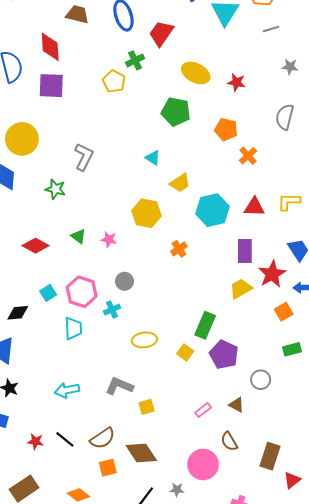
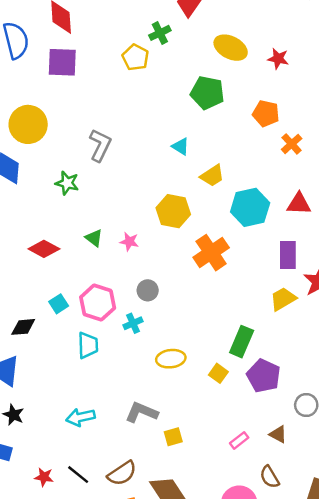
orange cross: (179, 249) -> (211, 253), size x1.8

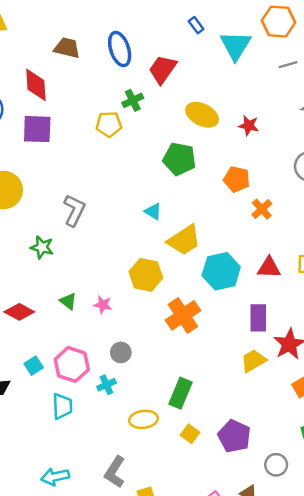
yellow pentagon: (135, 57) -> (109, 124), turned -30
yellow trapezoid: (212, 176) -> (184, 240), size x1.4
green rectangle: (242, 342) -> (181, 393), moved
gray L-shape: (142, 412) -> (115, 472), turned -80

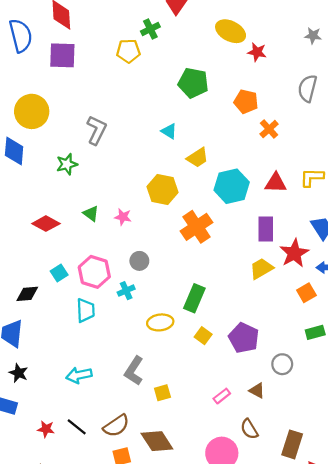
yellow ellipse: (202, 115) -> (231, 31), moved
yellow trapezoid: (184, 240) -> (198, 158), size x0.7
green star: (42, 247) -> (67, 164), turned -30

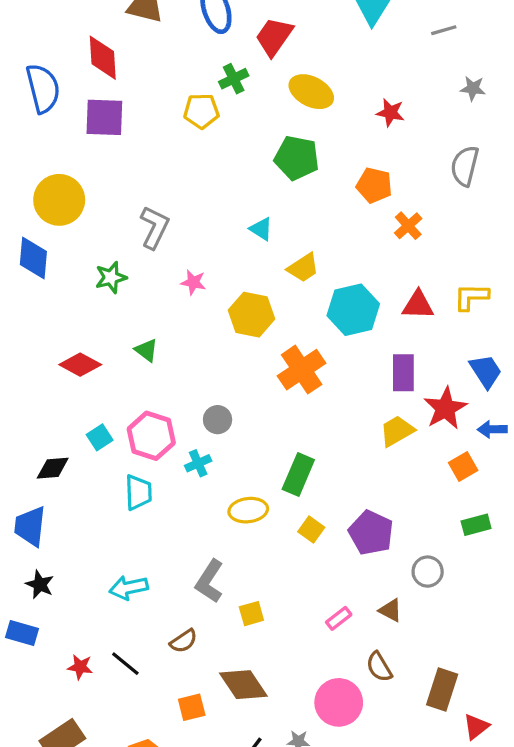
yellow ellipse: (231, 31) -> (311, 92), moved
pink star: (123, 217) -> (193, 282), moved
brown semicircle: (116, 426) -> (184, 641), moved, size x0.7

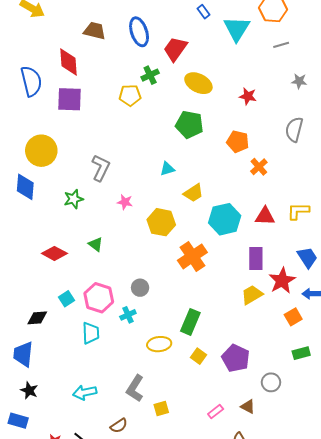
cyan triangle: (261, 229) -> (167, 169), turned -49

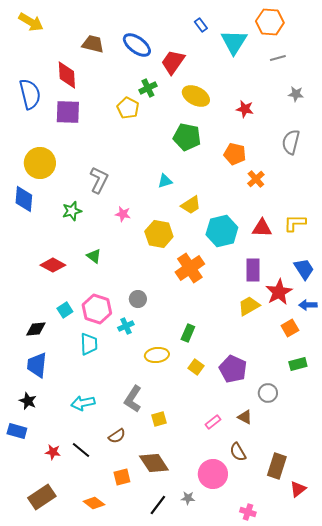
blue ellipse: (139, 32) -> (137, 45), turned -36
yellow pentagon: (130, 95) -> (128, 108), turned 30
green rectangle: (190, 322) -> (188, 333), size x0.7
blue trapezoid: (23, 354) -> (37, 365), moved

